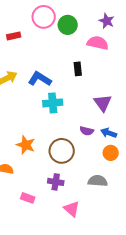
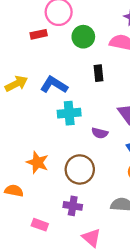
green circle: (68, 25) -> (83, 37), moved
red rectangle: (14, 36) -> (39, 34), moved
purple semicircle: (87, 131) -> (100, 133), moved

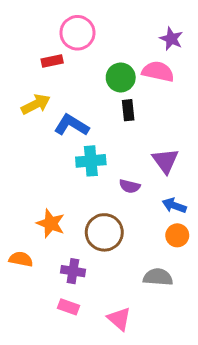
green circle: (83, 37) -> (121, 77), moved
yellow arrow: (16, 84) -> (36, 104), moved
purple cross: (73, 206) -> (73, 271), moved
pink rectangle: (40, 225) -> (69, 307), moved

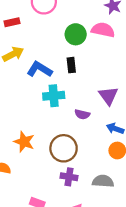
red rectangle: (52, 61) -> (12, 22), moved
black rectangle: (128, 110) -> (71, 65), moved
purple cross: (73, 271) -> (69, 177), moved

